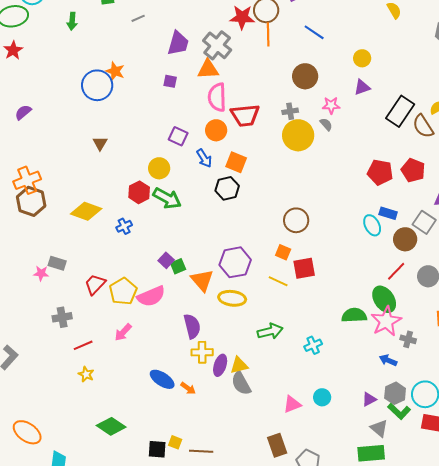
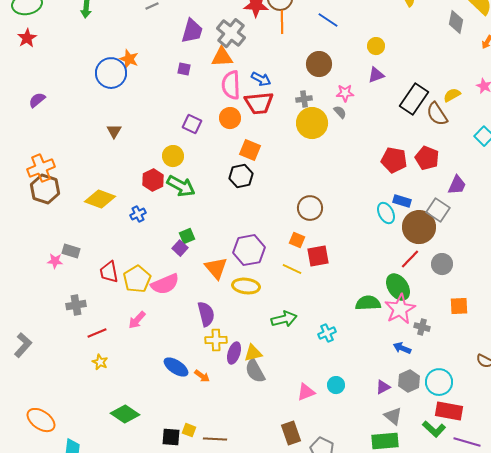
blue arrow: (204, 158) -> (261, 79), moved, turned -30
brown circle: (405, 239) -> (419, 227), size x1.4
green square: (178, 266) -> (187, 236), moved
red trapezoid: (95, 284) -> (109, 272), turned -55
green L-shape: (399, 411) -> (434, 429), moved

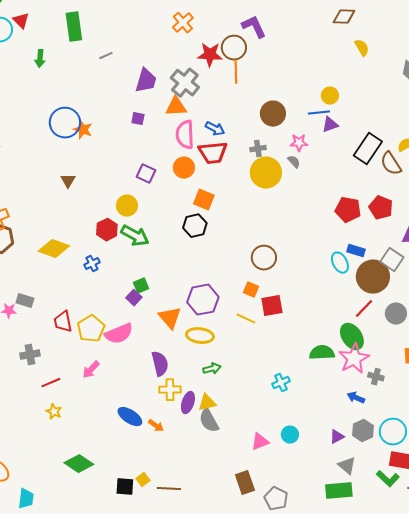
blue line: (328, 20) -> (319, 113), moved, turned -40
orange star: (129, 59) -> (83, 130), moved
green arrow: (284, 319) -> (212, 369), moved, size x0.7
yellow square: (189, 430) -> (143, 480), turned 32

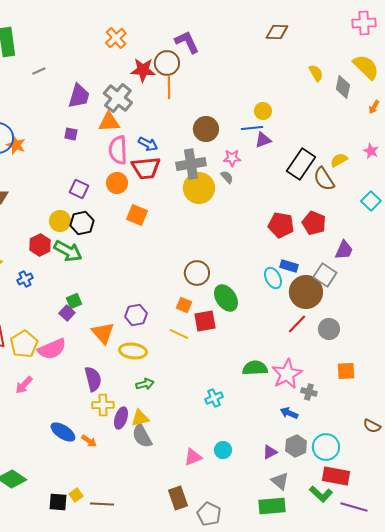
yellow semicircle: (362, 48) -> (316, 73), moved
gray cross: (258, 149) -> (191, 164), size x1.8
black hexagon: (195, 226) -> (82, 223), moved
purple hexagon: (203, 300) -> (136, 315), size x0.7
green ellipse: (352, 337) -> (226, 298), moved

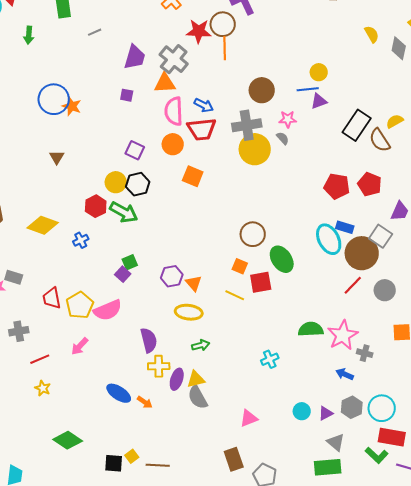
cyan ellipse: (273, 278) -> (329, 239), size x1.4
purple hexagon: (136, 315) -> (172, 276), moved
orange triangle: (103, 333) -> (194, 283), moved, size x0.7
cyan circle: (223, 450) -> (302, 411), moved

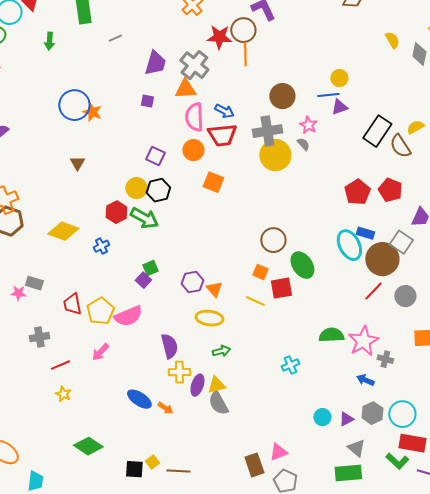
pink star: (288, 119) -> (308, 125), turned 30
red pentagon: (337, 186) -> (357, 192), turned 30
pink triangle: (249, 418) -> (278, 452), moved

